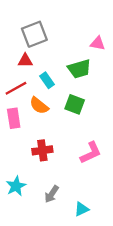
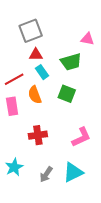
red triangle: (25, 61) -> (36, 55), moved
orange semicircle: (39, 106) -> (35, 95), turned 30
cyan triangle: (82, 209) -> (73, 172), moved, size x1.5

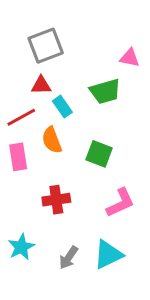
red triangle: (36, 55) -> (41, 85), moved
green square: (67, 94) -> (99, 154), moved

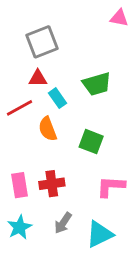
pink triangle: (130, 58) -> (119, 18), moved
pink rectangle: (18, 157) -> (20, 185), moved
pink L-shape: (120, 203) -> (111, 187), turned -152
gray arrow: (69, 258) -> (63, 223), moved

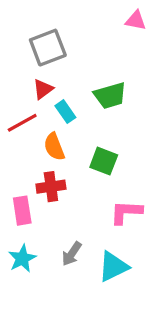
red triangle: (38, 78) -> (43, 89), turned -36
red cross: (52, 184) -> (51, 187), moved

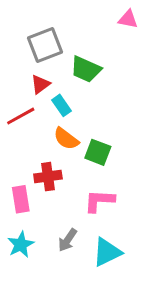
green trapezoid: (110, 96) -> (86, 69), moved, turned 40
orange semicircle: (54, 147) -> (66, 139), moved, turned -32
pink L-shape: (126, 212) -> (99, 201), moved

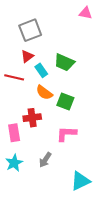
green trapezoid: (86, 69) -> (64, 62), moved
red line: (21, 116) -> (14, 77), turned 42
cyan triangle: (107, 252) -> (80, 181), moved

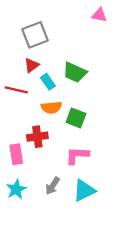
orange semicircle: (44, 93) -> (51, 107), turned -42
cyan triangle: (80, 181) -> (84, 191), moved

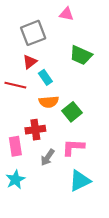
pink triangle: (99, 15) -> (66, 14), moved
green trapezoid: (75, 72) -> (81, 55), moved
green square: (76, 118) -> (72, 112), turned 30
gray arrow: (53, 186) -> (48, 157), moved

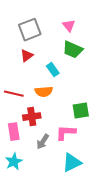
pink triangle: (66, 14) -> (69, 26), moved, turned 40
cyan rectangle: (45, 77) -> (53, 70), moved
red line: (15, 85) -> (14, 94), moved
green square: (72, 112) -> (81, 111), moved, turned 30

